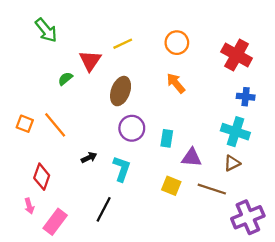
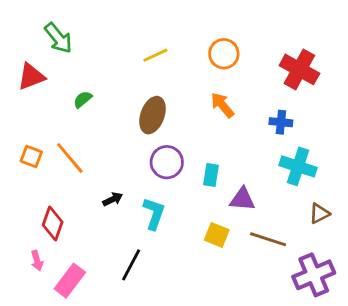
red triangle: (90, 61) -> (31, 77), moved, turned 35
blue cross: (246, 97) -> (281, 122), moved
brown triangle: (232, 163) -> (319, 214), moved

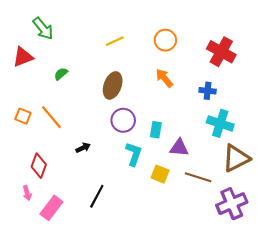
cyan L-shape: (154, 214) -> (134, 154), moved
brown triangle: (319, 214) -> (236, 158), size x1.8

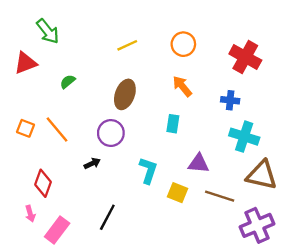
purple circle: (123, 120) -> (111, 133), moved
cyan rectangle: (156, 130) -> (173, 124), moved
brown triangle: (236, 158) -> (262, 175), turned 40

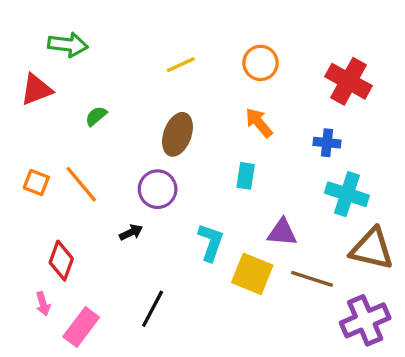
green arrow: (48, 31) -> (68, 45), turned -44
yellow square: (178, 193) -> (252, 274), size x1.4

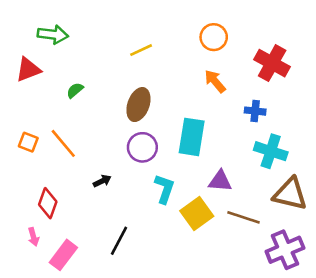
orange circle: (261, 63) -> (214, 37), moved
orange arrow: (259, 123) -> (215, 81), moved
cyan rectangle: (246, 176) -> (192, 137), size x1.8
purple circle: (158, 189) -> (142, 147), moved
yellow square: (252, 274) -> (197, 213), turned 32

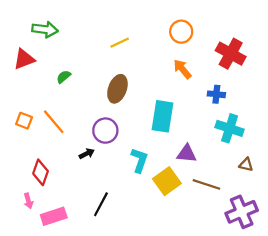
purple circle: (142, 147) -> (105, 131), moved
brown triangle: (290, 194) -> (246, 165), size x0.5
pink rectangle: (63, 255) -> (54, 216), turned 35

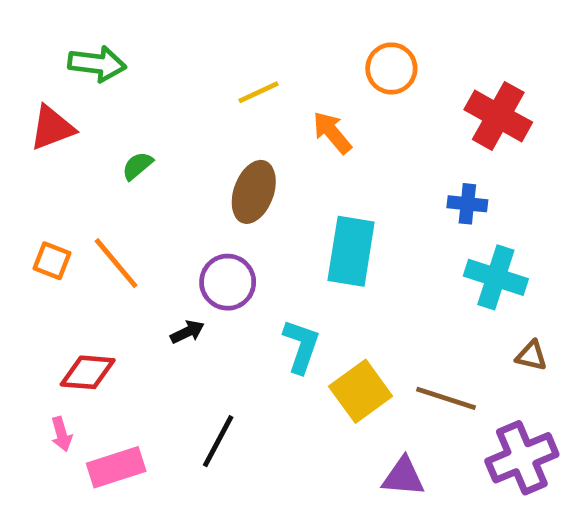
orange arrow: (182, 69) -> (332, 133), moved
purple triangle: (187, 154) -> (403, 477), moved
red diamond: (41, 172) -> (88, 372), turned 75

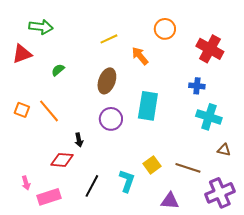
purple circle: (228, 282) -> (111, 119), moved
black arrow: (187, 332) -> (79, 140), turned 104
cyan L-shape: (301, 346) -> (127, 181), moved
red diamond: (88, 372) -> (62, 160), moved
yellow square: (361, 391) -> (152, 165), size x0.7

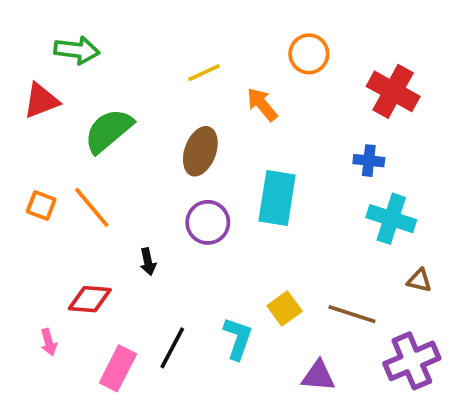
green semicircle: (58, 70) -> (109, 131), size x2.0
red diamond: (62, 160) -> (90, 299), moved
pink rectangle: (49, 197) -> (118, 368), moved, turned -45

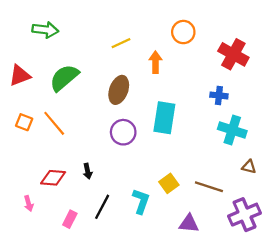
red triangle: (41, 101) -> (20, 75), moved
orange arrow: (262, 104) -> (155, 62), turned 40
black arrow: (148, 262) -> (88, 171), moved
pink rectangle: (118, 368) -> (70, 219), size x0.7

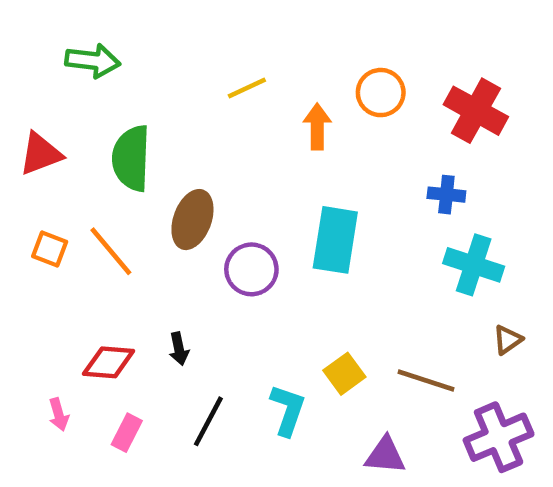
orange circle: (183, 32) -> (381, 93), moved
green semicircle: (64, 78) -> (131, 158), turned -48
brown ellipse: (119, 90) -> (192, 220), moved
brown triangle: (249, 167) -> (508, 340), turned -48
pink rectangle: (70, 219) -> (127, 433), moved

